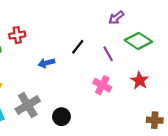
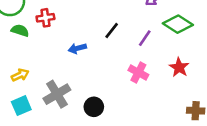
purple line: (108, 54) -> (145, 38), turned 63

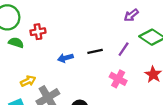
black line: (112, 30) -> (95, 51), moved, turned 40
yellow arrow: (20, 75) -> (28, 81), moved

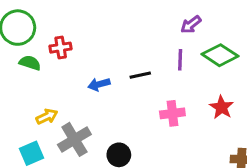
purple line: (124, 49) -> (180, 60), moved, turned -32
pink cross: (118, 79) -> (172, 113), turned -35

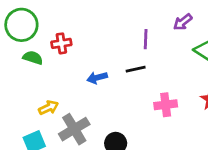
purple line: (180, 60) -> (146, 39), moved

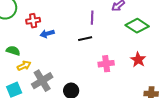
green semicircle: (33, 58) -> (13, 51), moved
blue arrow: (97, 78) -> (47, 34), moved

